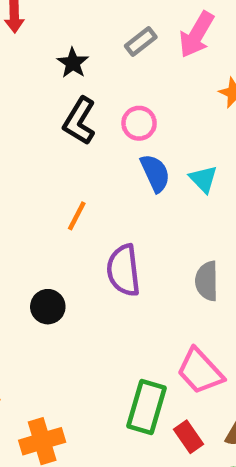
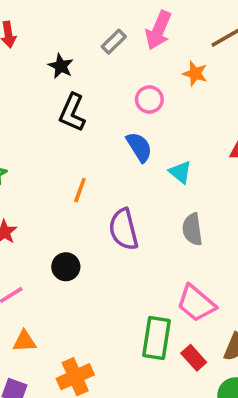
pink circle: (139, 123) -> (149, 99), moved
cyan triangle: (203, 179) -> (180, 172), moved

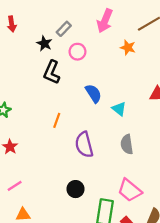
gray rectangle: (114, 42) -> (64, 29), moved
pink circle: (149, 99) -> (77, 52), moved
black circle: (66, 267) -> (76, 189), moved

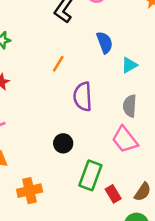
cyan triangle: (119, 109) -> (129, 65), turned 40
pink trapezoid: (130, 190) -> (125, 140), moved

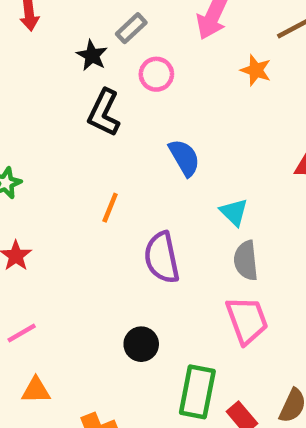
cyan triangle: (129, 65) -> (234, 212), moved, turned -36
pink trapezoid: (125, 140) -> (247, 320), turned -152

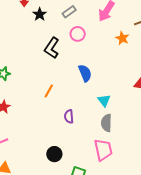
black star: (92, 55) -> (40, 14), moved
purple semicircle: (162, 258) -> (69, 116), size x0.6

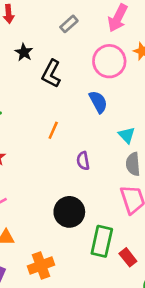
black star: (40, 14) -> (24, 52), moved
pink circle: (78, 34) -> (109, 61), moved, size x1.6
black circle: (54, 154) -> (69, 212), size x1.5

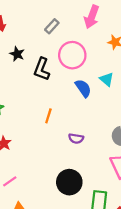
pink circle: (109, 61) -> (72, 55), moved
cyan triangle: (127, 135) -> (107, 79), moved
purple semicircle: (83, 161) -> (76, 138), turned -64

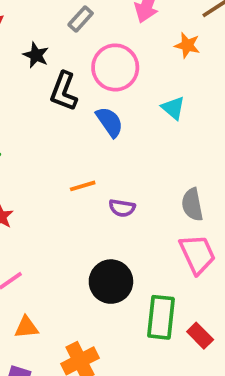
black star: (17, 54) -> (36, 55), moved
blue semicircle: (83, 88) -> (110, 122), moved
orange line: (48, 116) -> (83, 186), moved, turned 56

